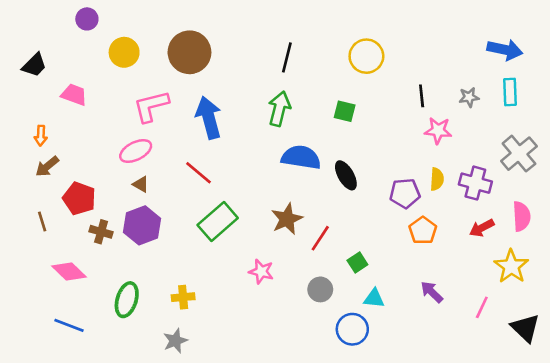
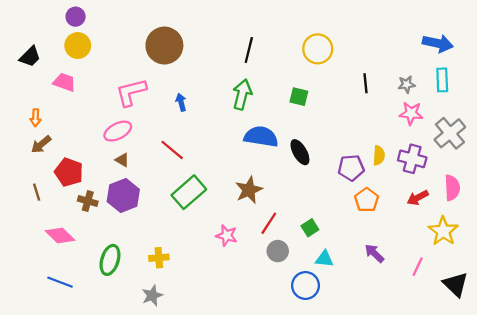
yellow circle: (124, 52) -> (78, 46), moved
blue arrow: (209, 118) -> (181, 102), size x0.5
pink star: (438, 130) -> (411, 113), moved
red line: (320, 238) -> (269, 223), moved

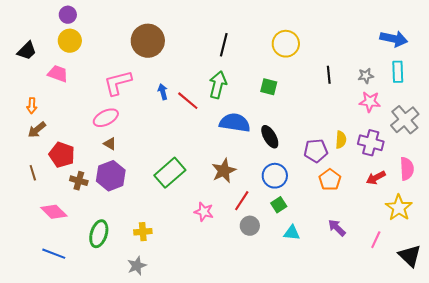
red line: (172, 150) -> (188, 101), moved
blue circle: (305, 285) -> (275, 176), moved

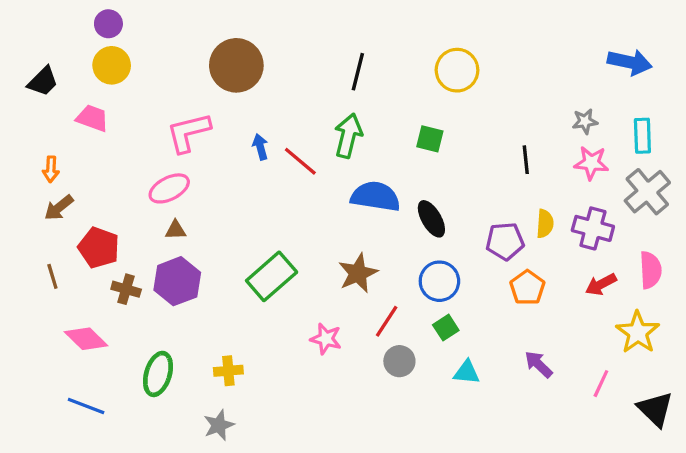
cyan rectangle: (398, 72) -> (642, 136), moved
black line: (329, 75) -> (526, 160), moved
brown triangle: (110, 144) -> (176, 230), turned -32

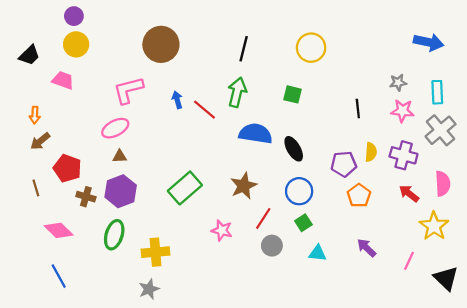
red arrow: (601, 284) -> (409, 193), turned 66
yellow cross: (228, 371) -> (156, 252), size x1.4
green ellipse: (158, 374) -> (114, 235), moved
blue line: (86, 406) -> (59, 276), turned 40

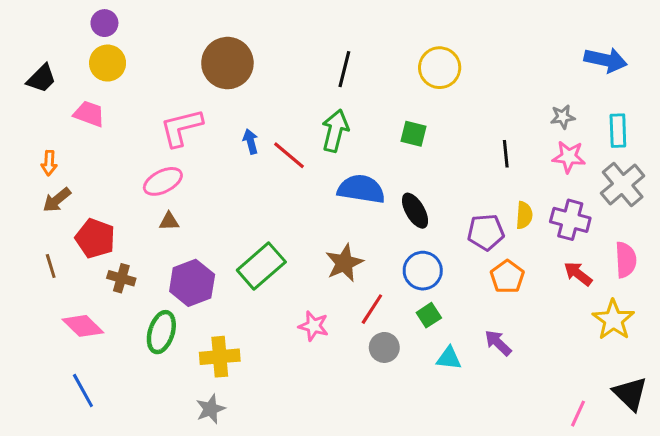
purple hexagon: (121, 191) -> (192, 283), moved
purple arrow: (367, 248) -> (498, 343), moved
pink line: (409, 261) -> (578, 414), moved

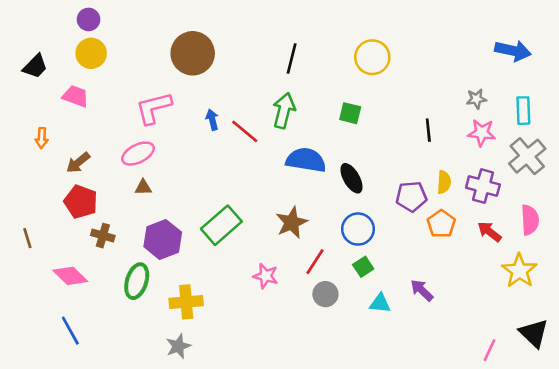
brown arrow: (57, 200) -> (78, 163), moved
brown line: (51, 266) -> (27, 238), moved
orange pentagon: (507, 277) -> (441, 224), moved

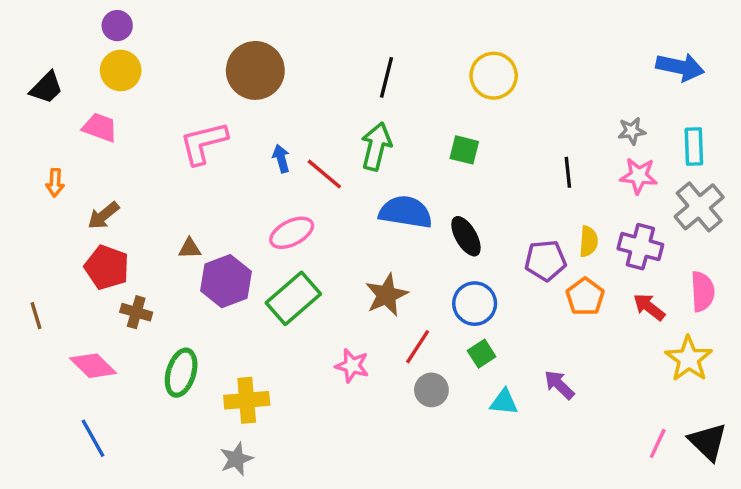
pink ellipse: (138, 154) -> (292, 233), moved
purple hexagon: (163, 239) -> (226, 281), moved
pink line: (489, 350) -> (658, 443), moved

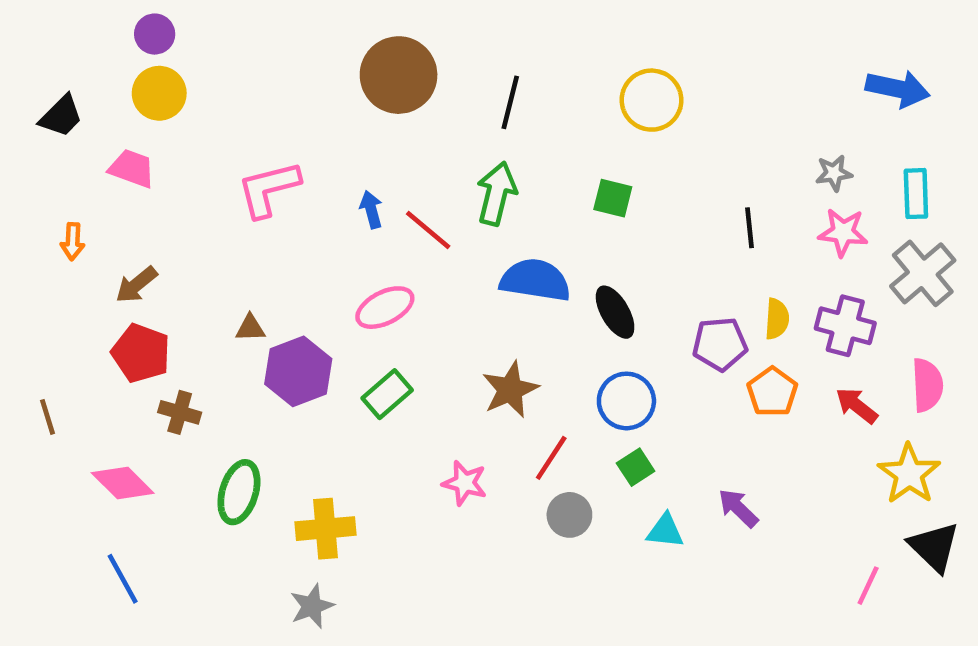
brown circle: (255, 70) -> (399, 75), moved
green rectangle: (293, 298) -> (387, 394), size x0.7
black triangle: (708, 442) -> (934, 547), moved

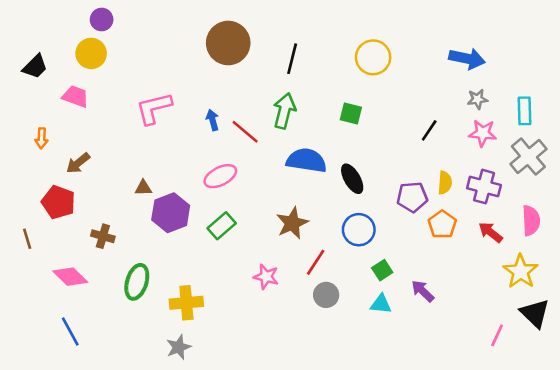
purple circle: (155, 34) -> (102, 20), moved
blue arrow: (898, 89) -> (467, 59), moved
black line: (750, 228) -> (429, 130), turned 40
red pentagon: (141, 353) -> (58, 202), moved
green square: (636, 467) -> (382, 270), moved

